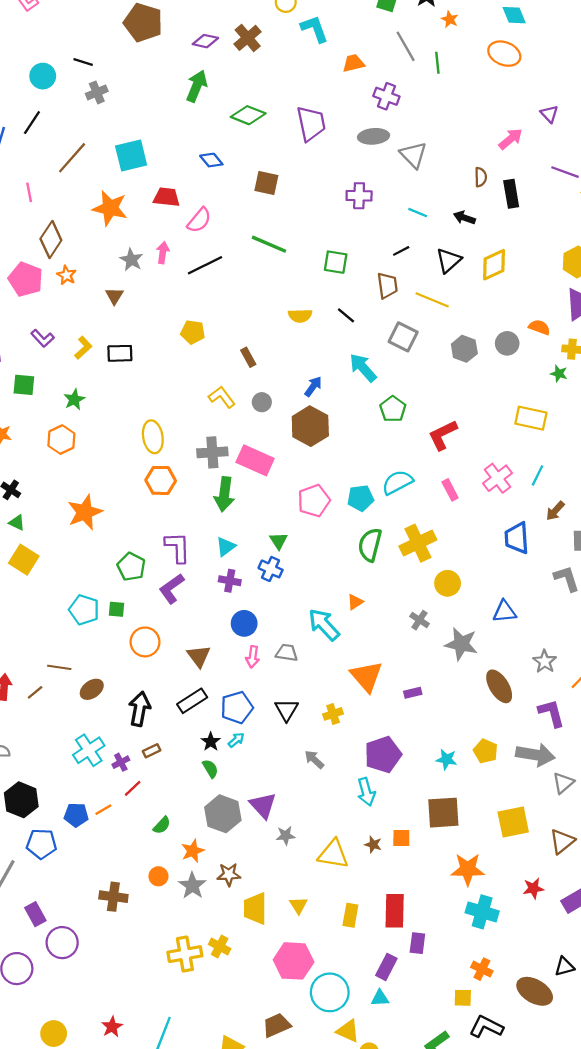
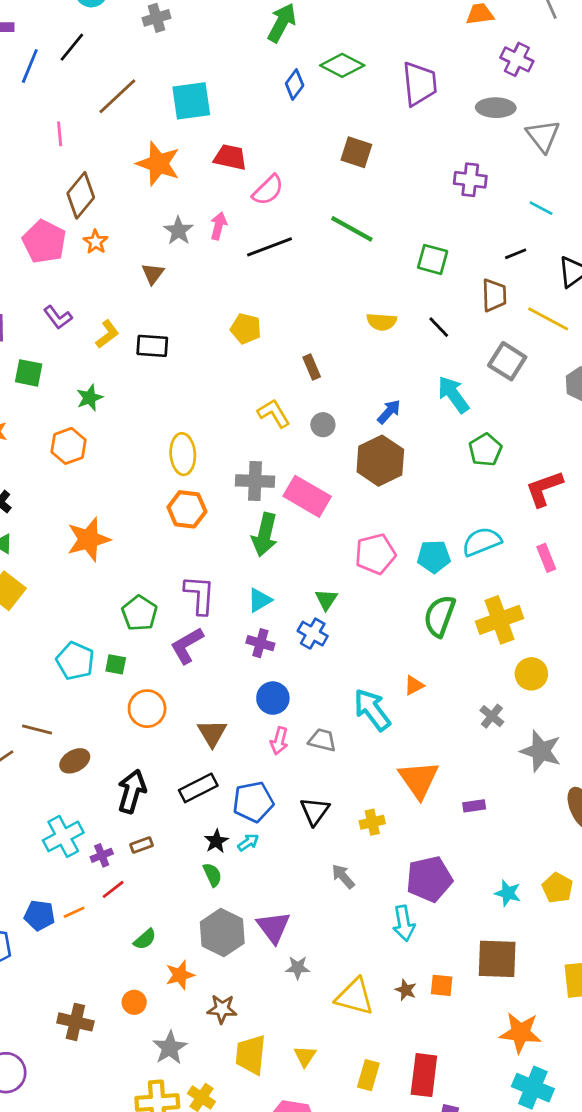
blue diamond: (211, 160) -> (295, 85), moved, turned 70
gray star: (192, 886) -> (170, 1048), moved

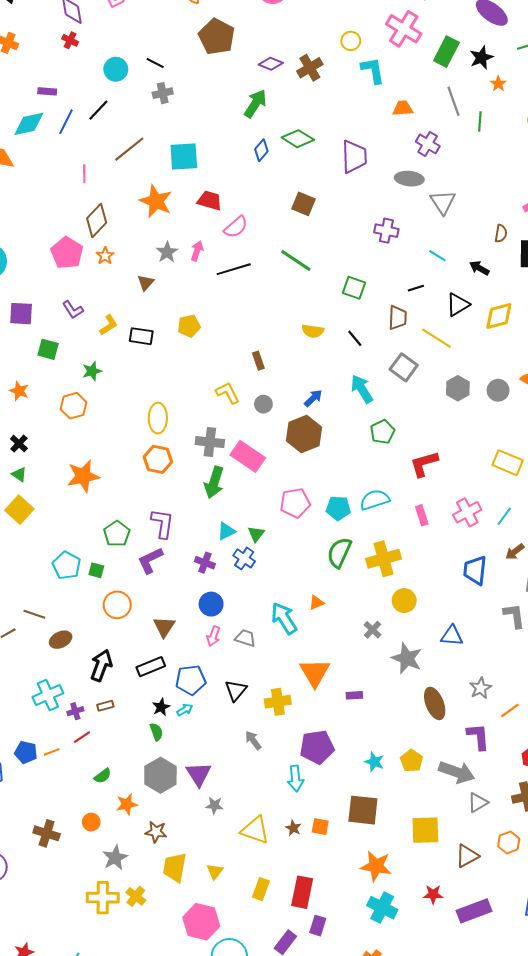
yellow pentagon: (246, 329) -> (189, 326), moved, turned -30
cyan triangle: (260, 600) -> (226, 531), moved
yellow cross: (372, 822) -> (278, 702), size x1.4

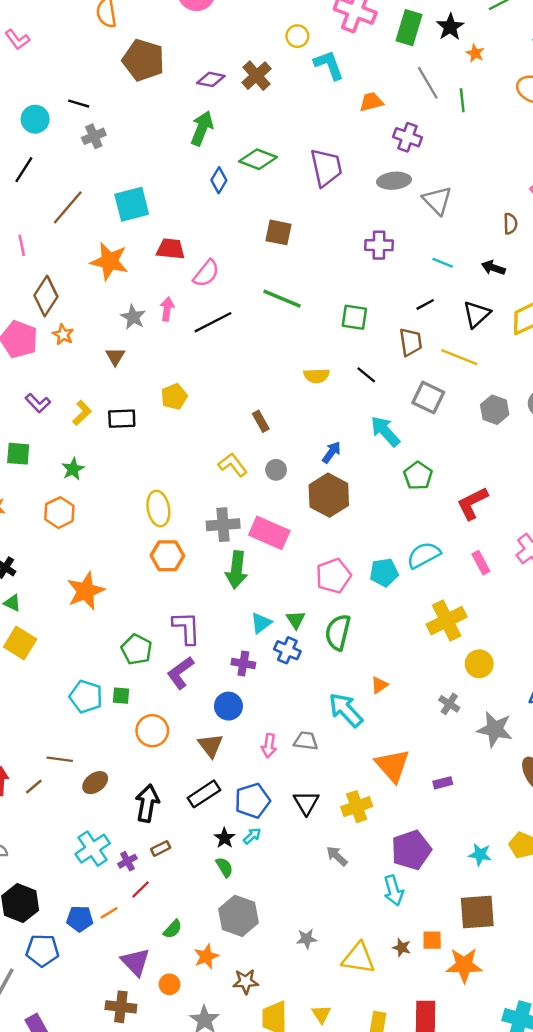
green semicircle: (339, 553) -> (338, 632), moved
blue circle: (211, 604) -> (228, 706), moved
purple triangle: (199, 774) -> (135, 962), moved
orange star: (376, 866) -> (464, 965), moved

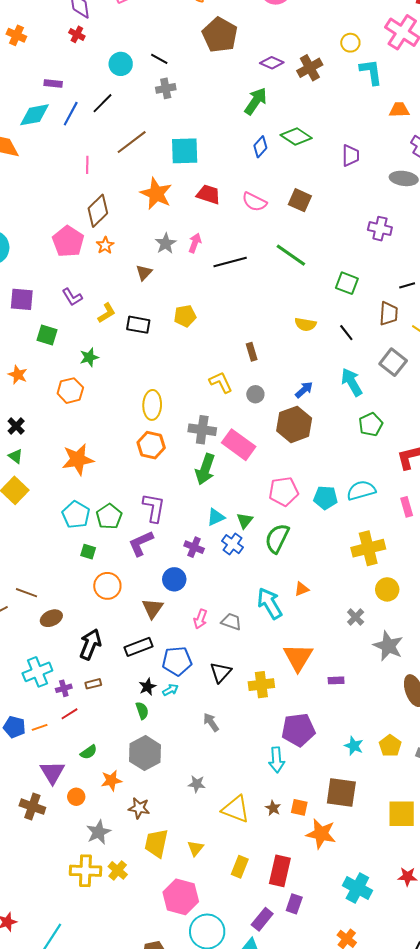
purple trapezoid: (326, 168) -> (351, 156), size x0.7
pink semicircle: (206, 273) -> (254, 202), moved, turned 65
cyan pentagon: (86, 697) -> (76, 515), moved
gray arrow: (337, 856) -> (211, 722), moved

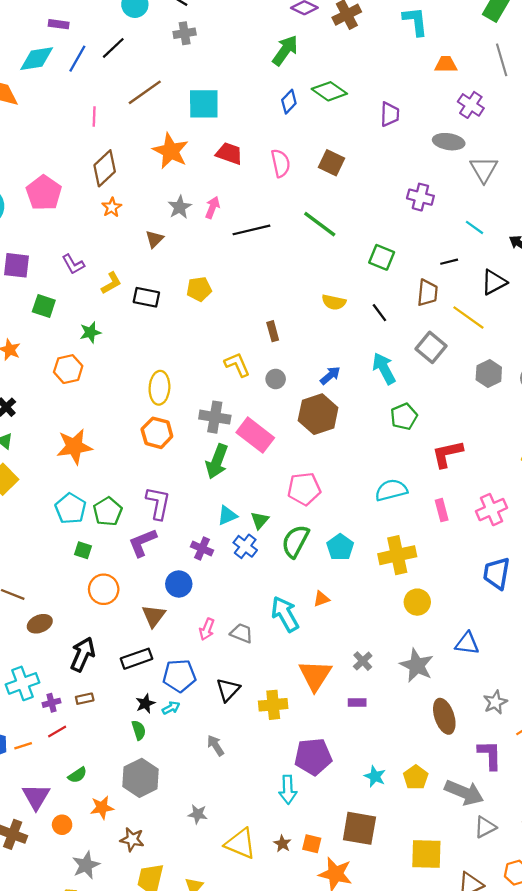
pink semicircle: (254, 202) -> (281, 163), turned -130
pink pentagon: (68, 241) -> (44, 193), moved
cyan pentagon: (326, 498) -> (340, 547), moved, turned 30
gray cross: (356, 617) -> (363, 661), moved

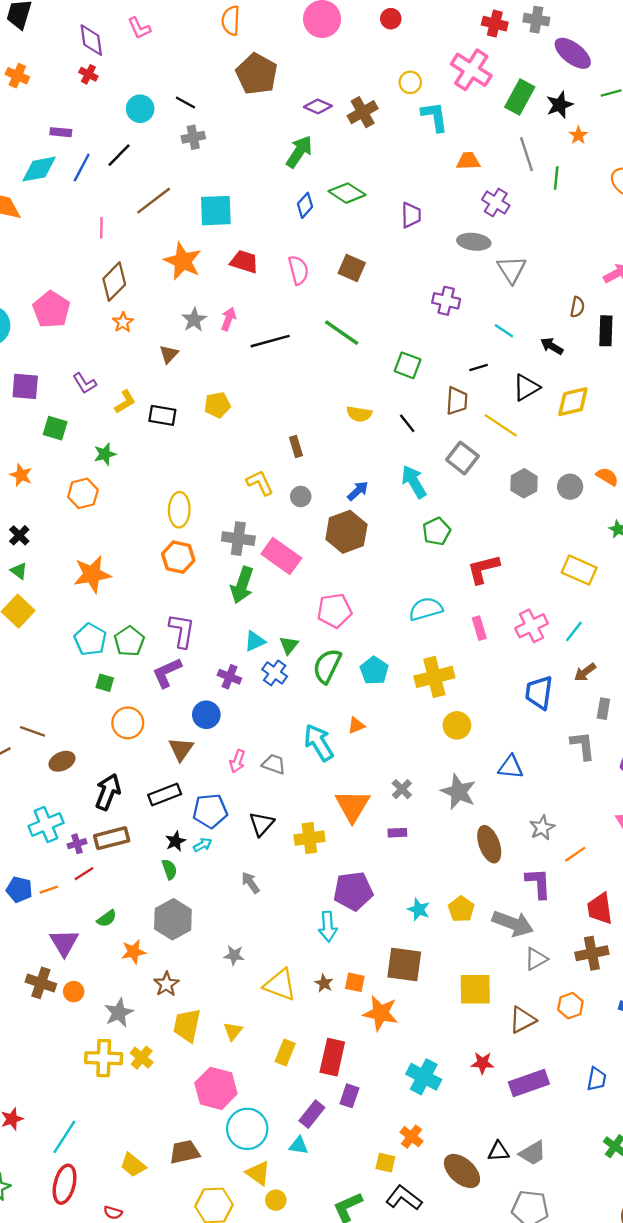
brown rectangle: (85, 699) -> (112, 838), size x1.8
orange circle: (62, 825) -> (74, 992), moved
brown star: (132, 839) -> (166, 984), turned 30

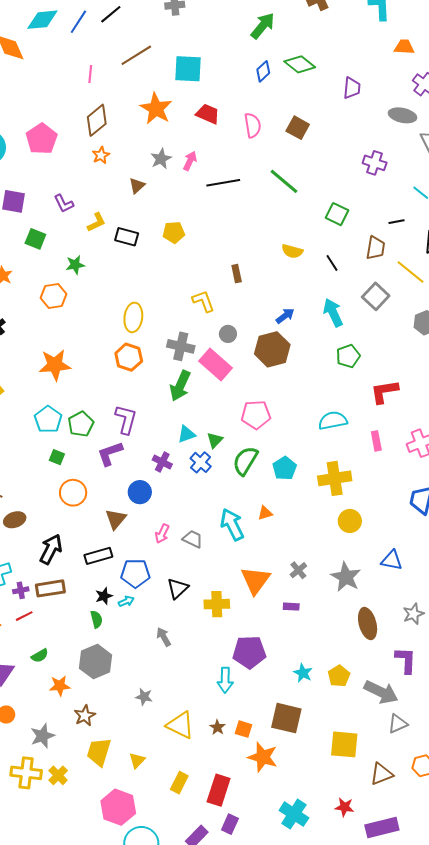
gray circle: (301, 497) -> (228, 334), moved

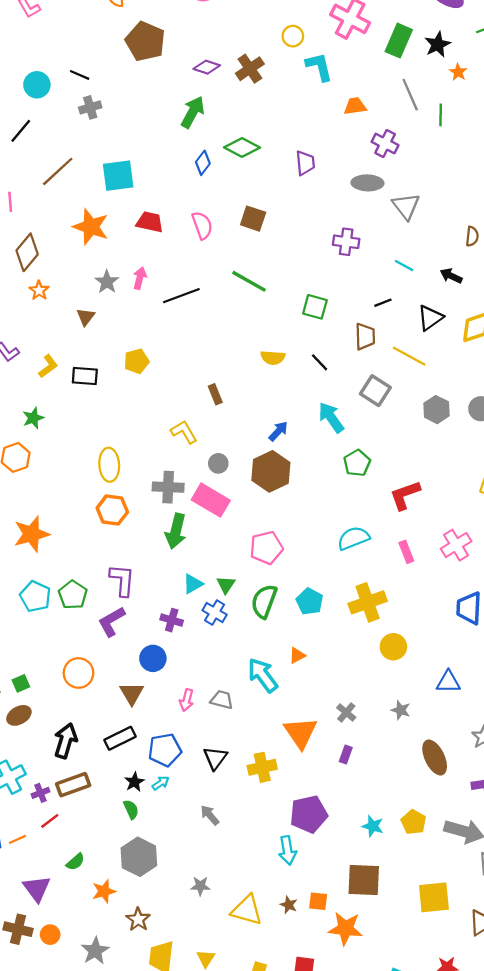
green square: (57, 457) -> (21, 683), moved, turned -35
gray star: (346, 577) -> (401, 710), size x0.6
purple rectangle: (291, 607) -> (346, 755), turned -63

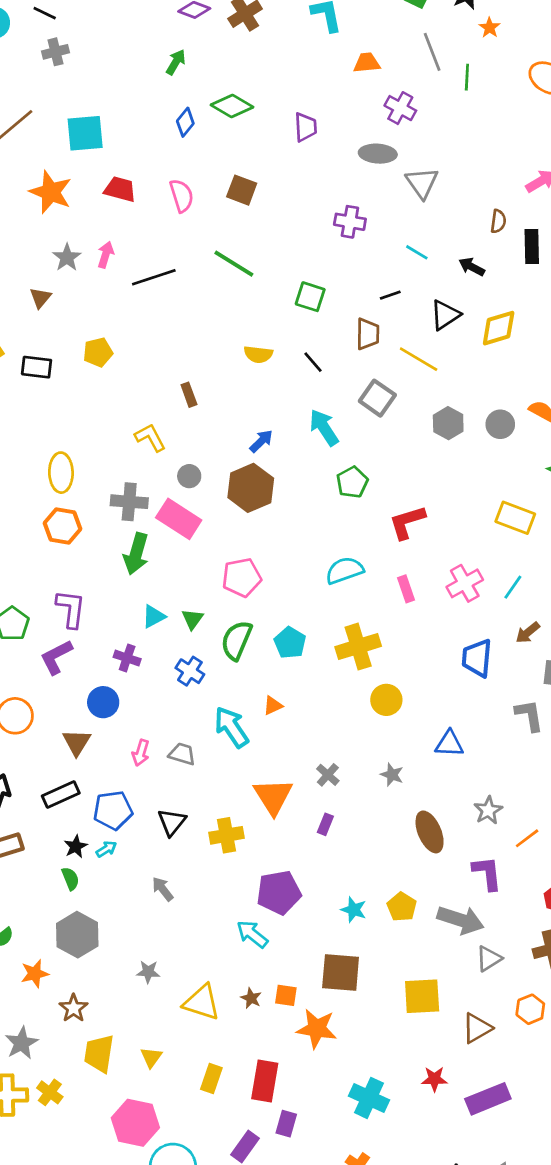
green arrow: (193, 112) -> (176, 62), size x0.7
blue cross: (215, 612) -> (190, 671), moved
cyan arrow: (287, 850) -> (252, 934), turned 136

